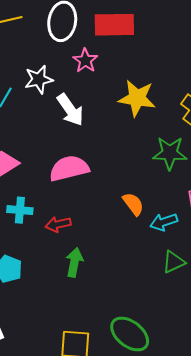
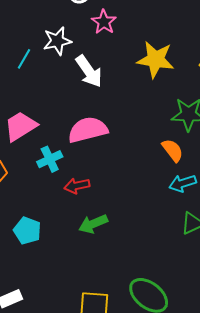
orange semicircle: (133, 204) -> (173, 150), moved
cyan cross: (20, 210) -> (50, 159), moved, turned -30
green arrow: (74, 262) -> (93, 224), turned -124

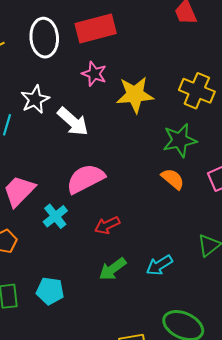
pink star: (104, 22) -> (94, 74), moved
cyan arrow: (183, 183) -> (159, 265), moved
red arrow: (77, 186) -> (107, 225), moved

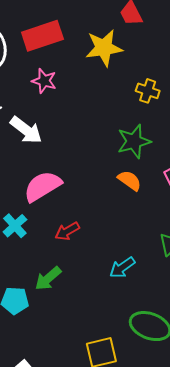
yellow cross: (197, 91) -> (148, 91), size x0.7
yellow star: (135, 95) -> (104, 48), moved
green arrow: (113, 269) -> (48, 278), moved

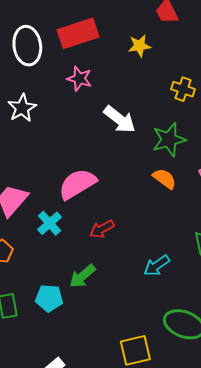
yellow star: (104, 48) -> (139, 46), size x0.6
white arrow: (26, 130) -> (120, 119), moved

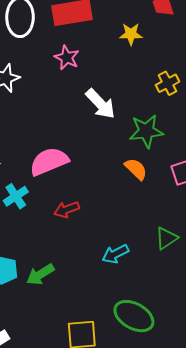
yellow cross: (183, 89) -> (168, 83), turned 35
green arrow: (82, 276) -> (40, 274), moved

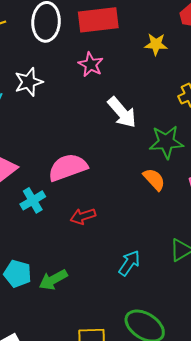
cyan arrow: (115, 254) -> (129, 263), turned 148

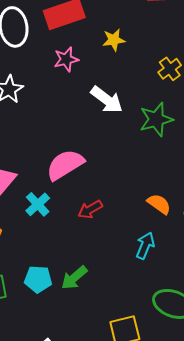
yellow star: (156, 44) -> (114, 40), moved
pink star: (91, 65) -> (66, 59), turned -30
orange semicircle: (154, 179) -> (159, 204), moved

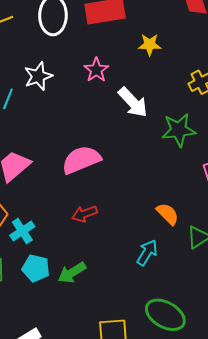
pink star: (66, 59) -> (96, 70), moved, turned -30
cyan cross: (38, 204) -> (22, 231), moved
red arrow: (90, 209) -> (85, 214), moved

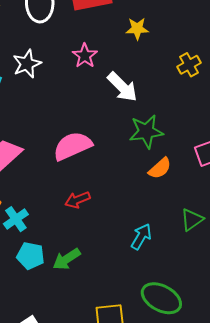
green star: (179, 130) -> (146, 132), moved
orange semicircle: (168, 214) -> (160, 168), moved, turned 95

